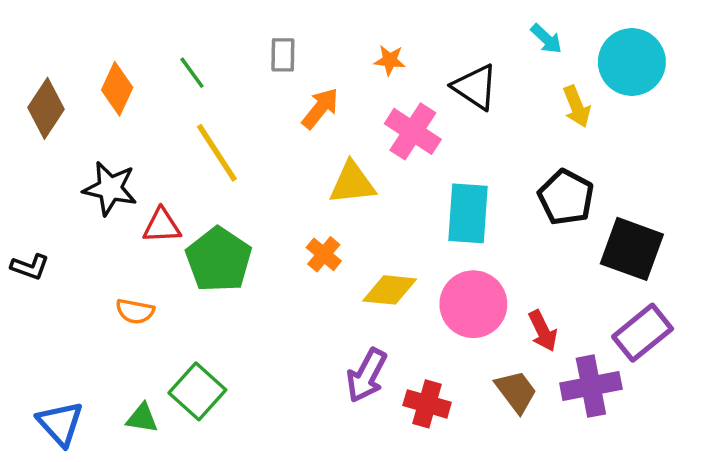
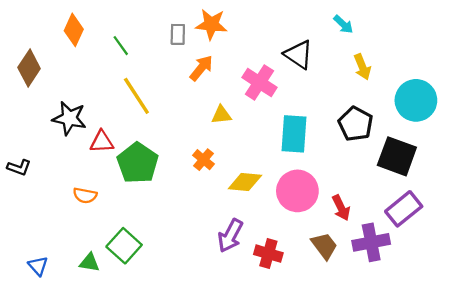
orange star: (390, 60) -> (211, 24), moved, size x1.6
cyan circle: (632, 62) -> (416, 100), moved
orange diamond: (117, 89) -> (74, 30), moved
yellow triangle: (352, 183) -> (221, 115), size x0.7
blue triangle: (60, 423) -> (38, 266), size x0.7

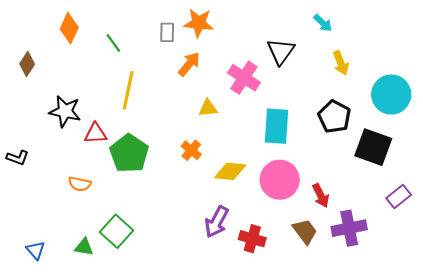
black triangle: (299, 55) -> (281, 51), turned 32
brown diamond: (29, 68) -> (27, 64), size x0.7
yellow line: (136, 96) -> (128, 90), turned 45
purple rectangle: (404, 209) -> (399, 197), moved, size x0.7

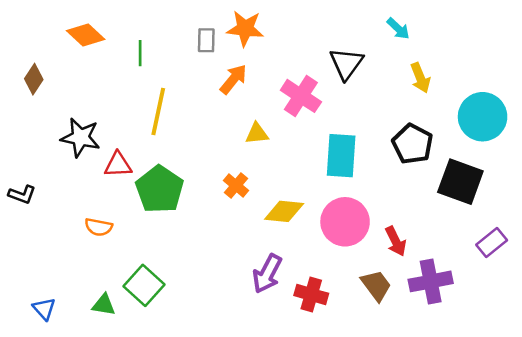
orange diamond: (69, 28) -> (86, 35), turned -72
green line: (113, 43) -> (140, 53), turned 36

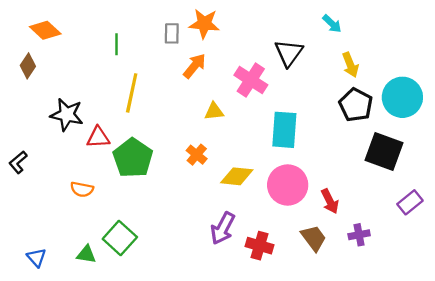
orange diamond: (86, 35) -> (45, 30), moved
black pentagon: (412, 144) -> (356, 105), moved
black L-shape: (22, 195) -> (18, 162), turned 120
purple cross: (431, 281) -> (359, 235), size x0.6

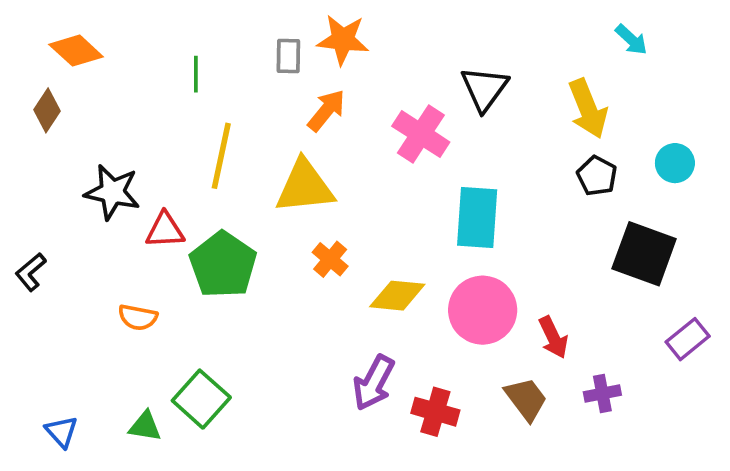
cyan arrow: (332, 24) -> (631, 40), moved
yellow arrow: (350, 65) -> (588, 109), size x1.4
cyan circle: (402, 97) -> (675, 163), size x0.6
black pentagon: (356, 105) -> (597, 176), size x0.7
yellow triangle: (214, 111) -> (305, 187), moved, size x1.8

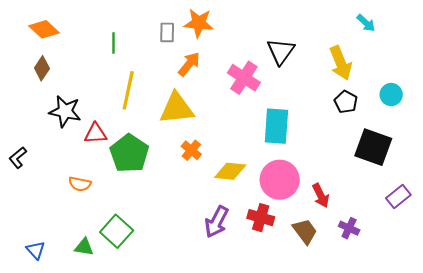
brown diamond: (47, 110) -> (42, 68), moved
purple cross: (602, 394) -> (349, 228), turned 36
red cross: (435, 412) -> (261, 218), moved

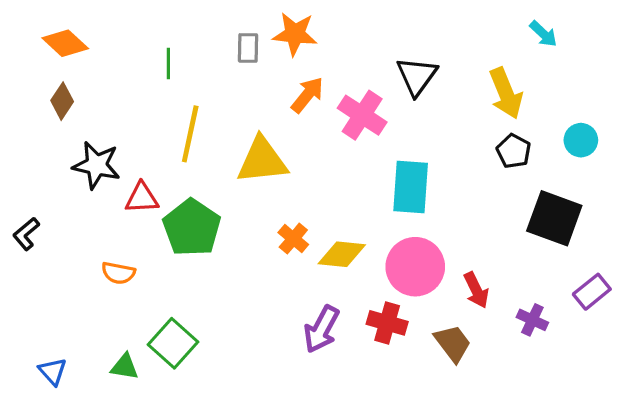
orange arrow: (189, 64) -> (307, 95), moved
orange cross: (191, 150) -> (293, 239), moved
purple cross: (349, 228) -> (532, 320), moved

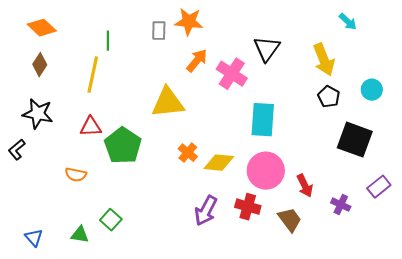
yellow line: (190, 134) -> (93, 75), moved
black star: (96, 165) -> (38, 114), moved
green square: (173, 343) -> (111, 220), size x0.7

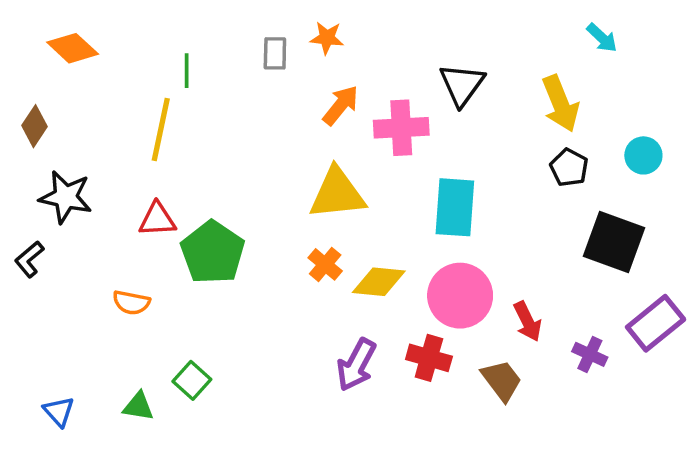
orange star: (189, 22) -> (327, 38), size x0.7
brown diamond: (40, 65) -> (34, 126), moved
pink cross: (232, 74) -> (401, 128), turned -36
yellow triangle: (168, 103) -> (337, 194), moved
purple rectangle: (379, 187) -> (656, 323), size x1.4

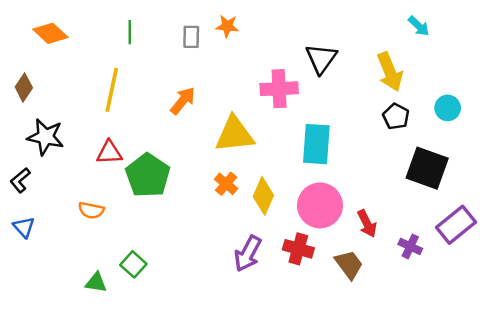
green line: (187, 71) -> (130, 32), moved
orange arrow: (341, 105) -> (183, 101), moved
yellow diamond: (379, 282) -> (263, 196), turned -72
blue triangle: (59, 411) -> (24, 227), moved

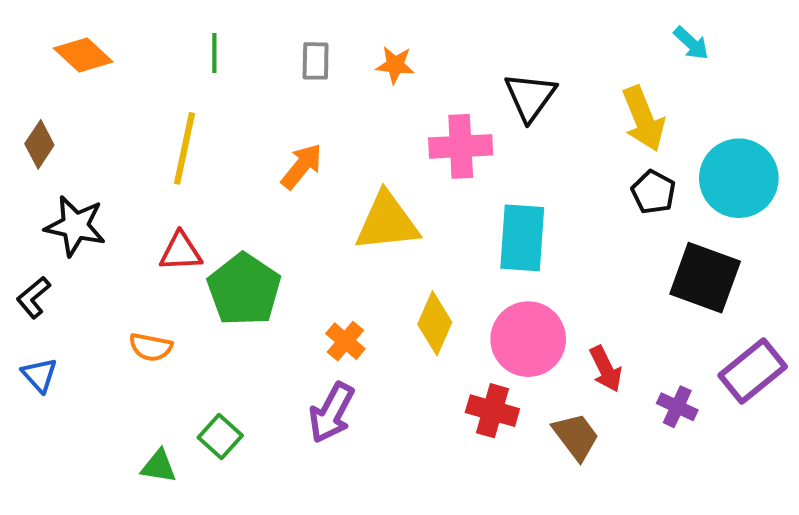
orange star: (227, 26) -> (395, 65), moved
cyan circle: (448, 108) -> (739, 178), size x1.8
orange cross: (226, 184) -> (345, 341), moved
purple arrow: (248, 254) -> (332, 413), moved

